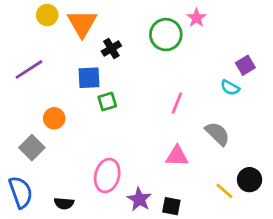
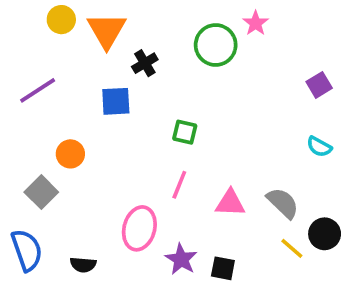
cyan semicircle: (230, 88) -> (319, 147), moved
green square: (107, 102) -> (185, 132), moved, turned 30
pink line: (177, 103) -> (179, 185), moved
gray semicircle: (217, 134) -> (283, 203), moved

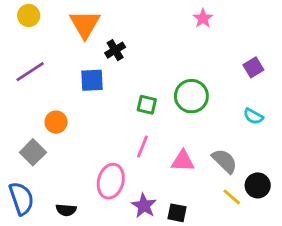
yellow circle: (61, 20) -> (29, 15), moved
green circle: (216, 45) -> (191, 96), moved

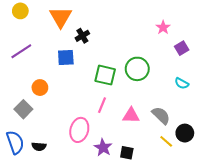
pink star: (203, 18) -> (163, 27), moved
green square: (147, 105) -> (105, 75), size x1.5
black semicircle: (66, 210) -> (39, 146), moved

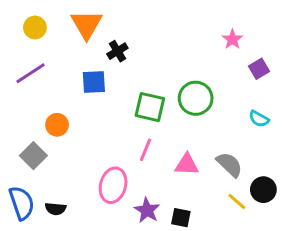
yellow circle: (20, 11) -> (35, 27), moved

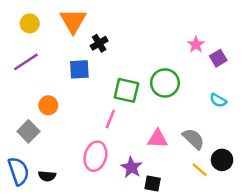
pink star: (232, 39) -> (196, 45), moved
pink line: (145, 150) -> (110, 119), moved
purple star: (147, 210) -> (131, 167), moved

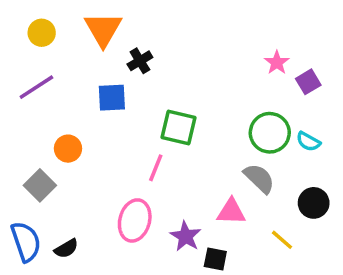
green circle: (165, 83) -> (270, 133), moved
pink triangle: (157, 139) -> (231, 212), moved
gray semicircle: (193, 139) -> (259, 178), moved
black circle: (222, 160) -> (314, 203), moved
black semicircle: (47, 176) -> (66, 249), turned -35

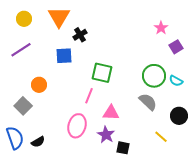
pink star: (277, 63) -> (161, 28), moved
pink triangle: (231, 212) -> (111, 113), moved

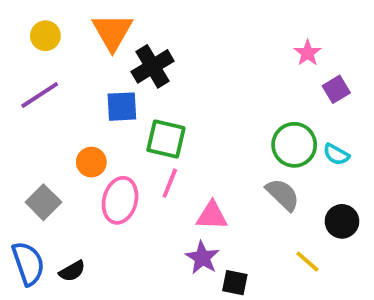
black cross: (80, 35) -> (153, 66), size x1.5
green square: (102, 73) -> (166, 139), moved
orange circle: (39, 85) -> (91, 162), moved
pink ellipse: (77, 126) -> (120, 200), moved

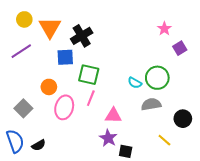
orange triangle: (112, 32) -> (50, 28), moved
cyan semicircle: (336, 154) -> (135, 83), moved
gray semicircle: (283, 195) -> (151, 104), turned -54

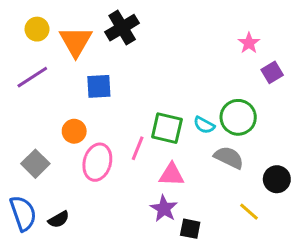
black cross: (82, 36) -> (122, 28), moved
green square: (89, 75) -> (167, 128), moved
gray semicircle: (151, 104) -> (229, 158), turned 36

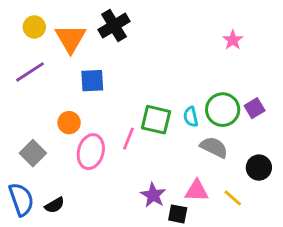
purple square: (272, 72) -> (255, 108), moved
cyan semicircle: (204, 125) -> (191, 117), turned 48
pink triangle: (172, 175) -> (197, 191), moved

